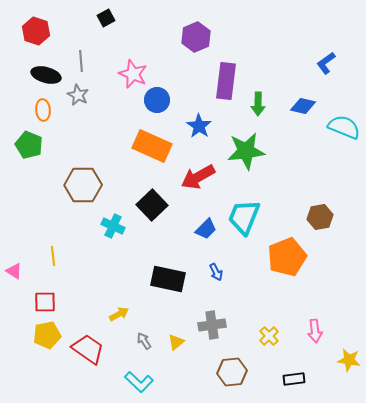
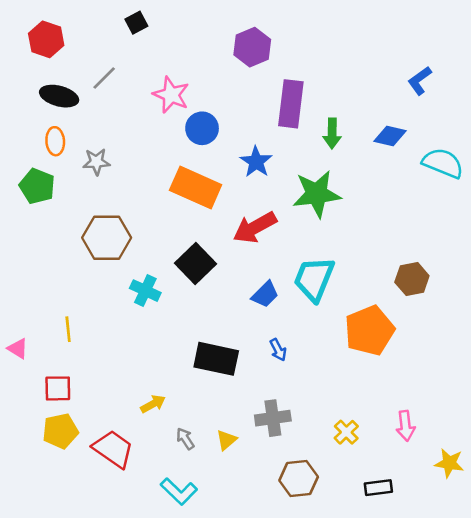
gray line: (81, 61) -> (104, 78), turned 50
gray star: (78, 95) -> (96, 162), moved, turned -30

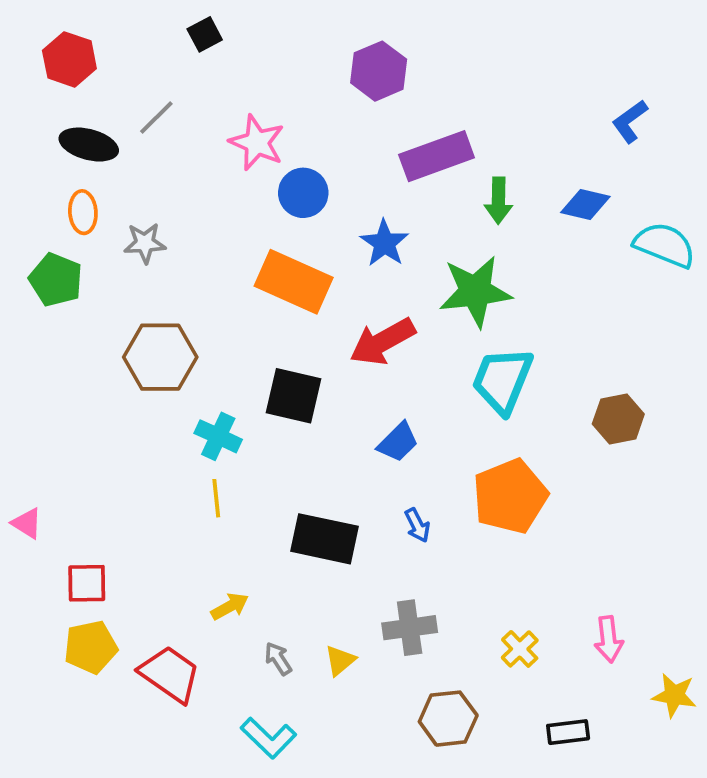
purple rectangle: (291, 104) -> (437, 156), turned 63
black square: (196, 264) -> (294, 396), turned -33
cyan trapezoid: (314, 279) -> (502, 380), moved
yellow line: (68, 329) -> (216, 498), moved
orange pentagon: (369, 330) -> (510, 496), moved

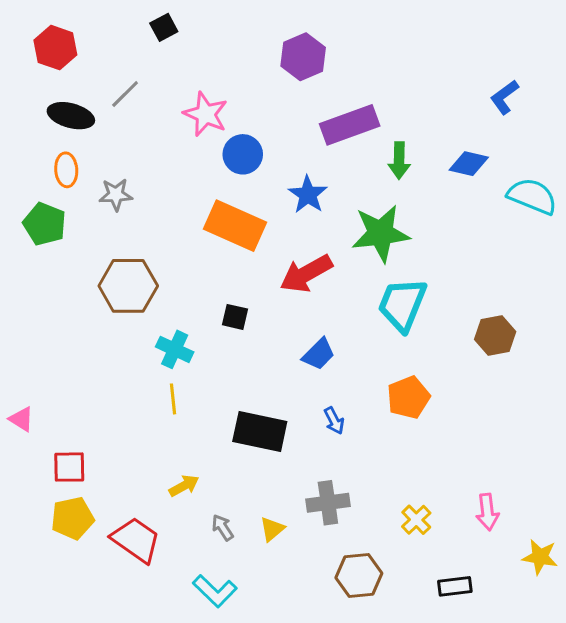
black square: (294, 396) -> (235, 317), size x0.6
orange pentagon: (510, 496) -> (408, 397), size x0.7

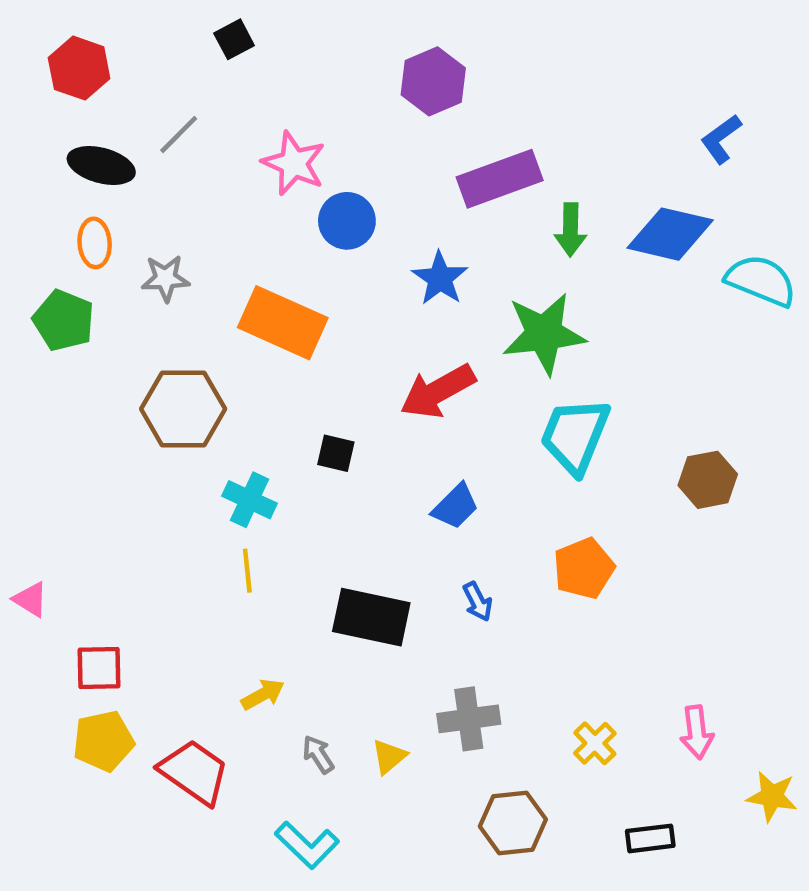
blue diamond: (469, 164) -> (670, 234), size x1.5
orange rectangle: (235, 226) -> (283, 323), moved

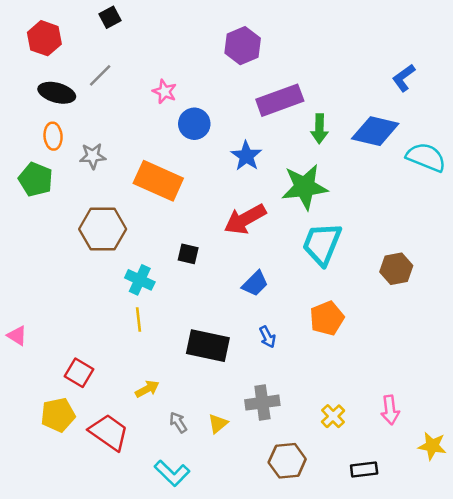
black square: (234, 39) -> (110, 17), moved
pink star: (294, 163) -> (165, 92), size x0.7
red square: (99, 668) -> (79, 373), moved, turned 32

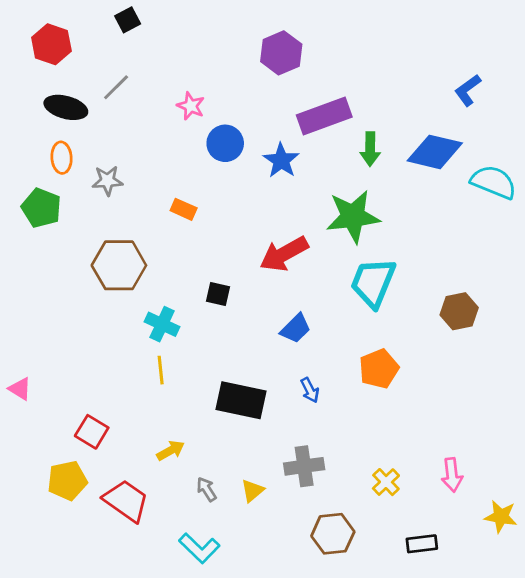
blue star: (246, 156) -> (281, 161), moved
orange rectangle: (158, 181) -> (184, 209), size x0.5

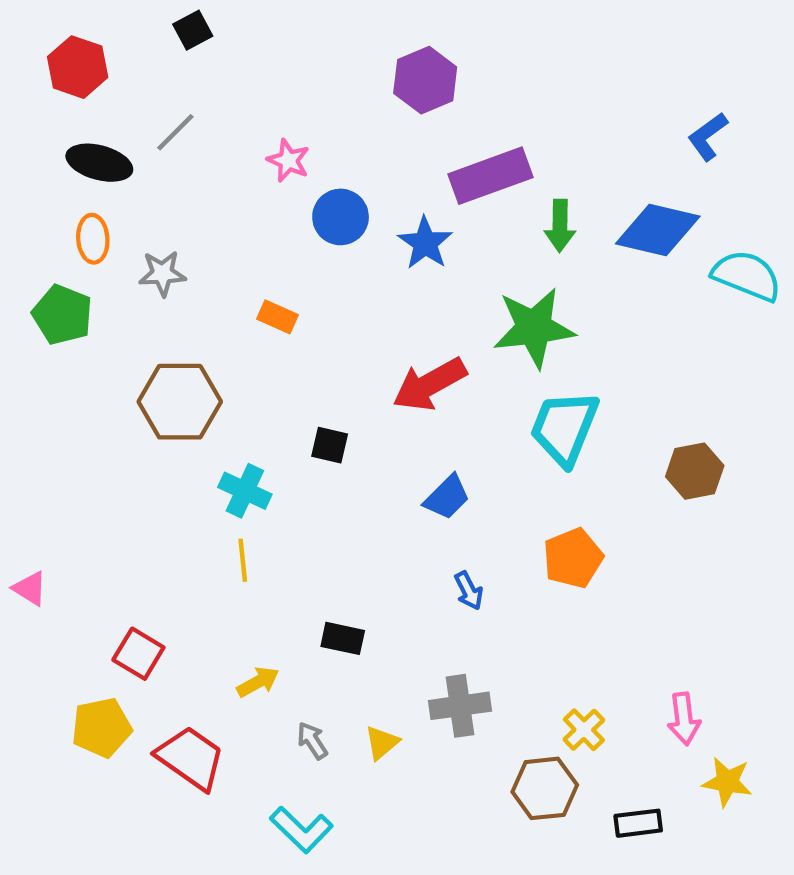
black rectangle: (241, 400) -> (343, 638), moved, size x0.6
yellow star: (501, 517) -> (727, 782), moved
brown hexagon: (333, 534) -> (545, 788), moved

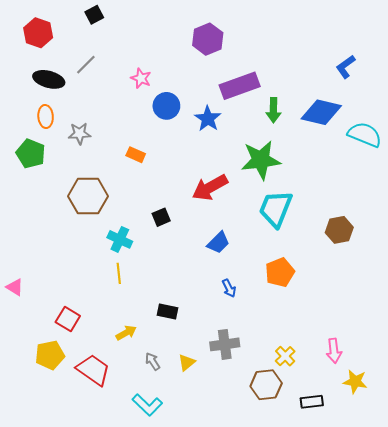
black square: (330, 445) -> (161, 217), turned -36

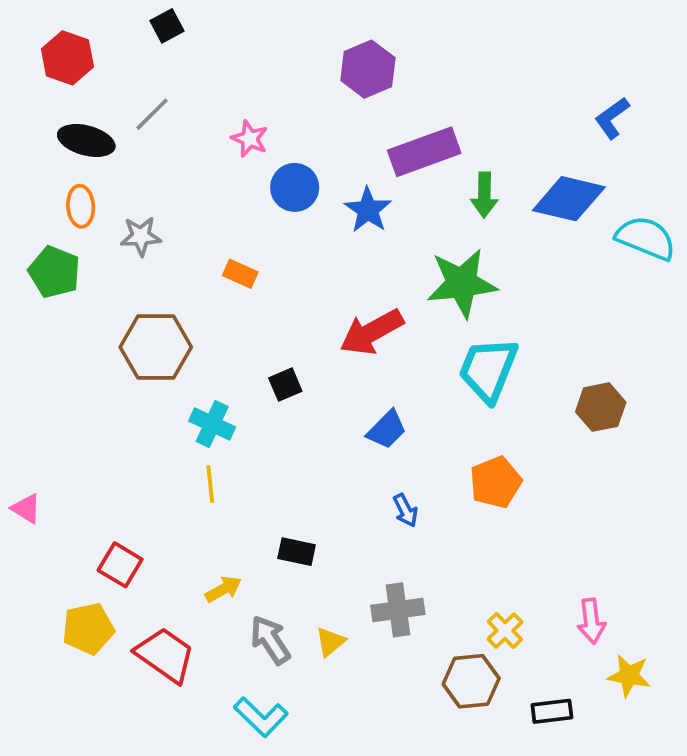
gray arrow: (153, 361) -> (270, 640), size x1.5

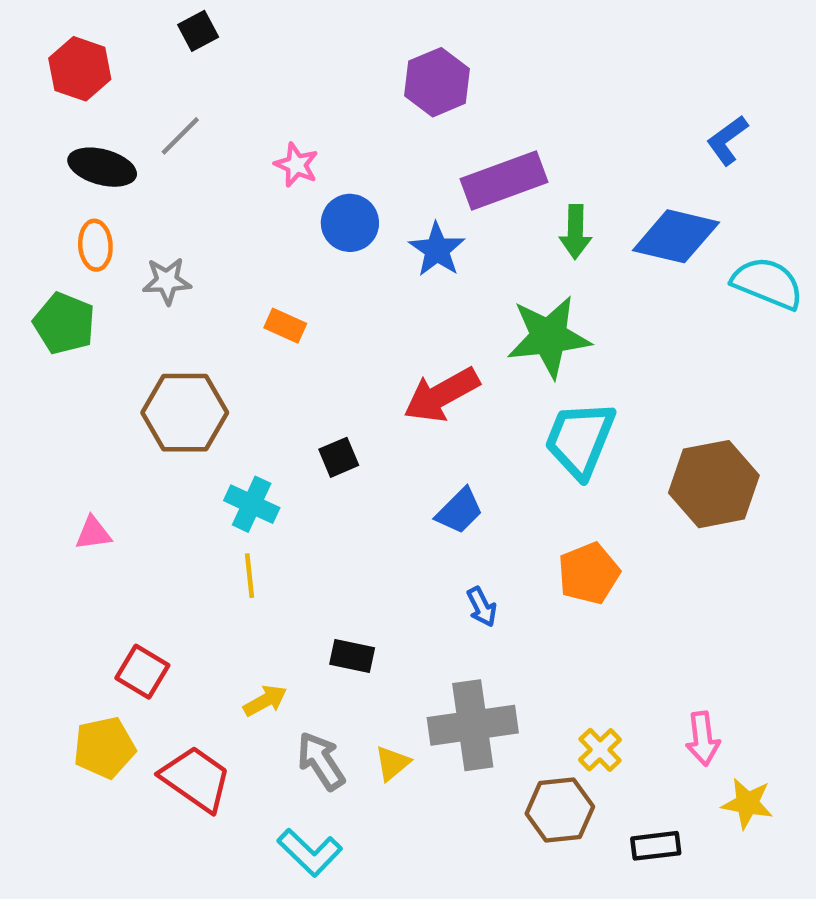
brown hexagon: (601, 407) -> (714, 484), size x1.5
pink triangle: (26, 508) -> (93, 533), moved, turned -40
gray cross: (398, 610) -> (473, 725), size x1.4

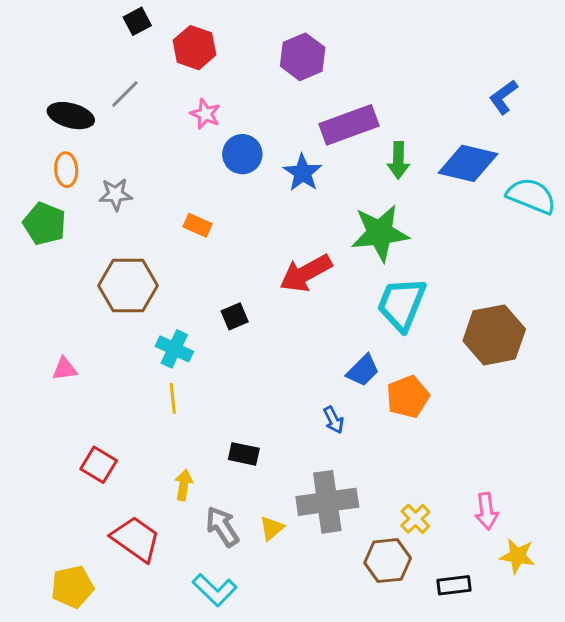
red hexagon: (80, 69) -> (194, 48), moved
blue trapezoid: (459, 511) -> (363, 370), moved
yellow arrow: (265, 701) -> (184, 485), turned -52
yellow pentagon: (104, 748) -> (72, 587), moved

